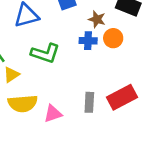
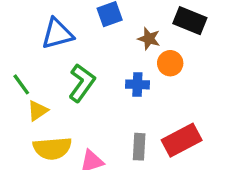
blue cross: (88, 41) -> (137, 84), moved
green L-shape: (45, 53) -> (82, 83), turned -72

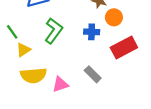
red rectangle: (182, 140) -> (124, 48), moved
gray rectangle: (139, 147) -> (93, 74), turned -48

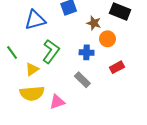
red rectangle: (124, 48) -> (117, 67), size x0.6
yellow triangle: (23, 50) -> (32, 69), moved
gray rectangle: (93, 74) -> (82, 80), moved

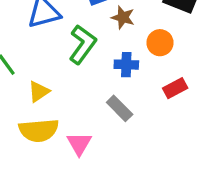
brown star: (94, 23) -> (123, 17), moved
green L-shape: (51, 51) -> (83, 44), moved
pink triangle: (57, 102) -> (79, 144), turned -42

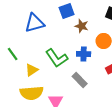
green L-shape: (83, 44) -> (57, 58), moved, turned 110

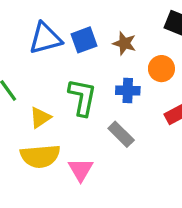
blue square: (67, 11) -> (84, 40), moved
green L-shape: (57, 58) -> (82, 97), turned -135

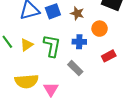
yellow triangle: (40, 117) -> (27, 45), moved

